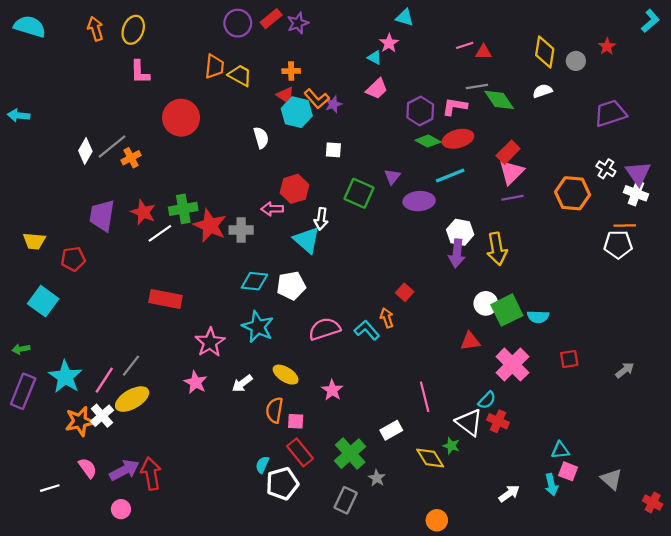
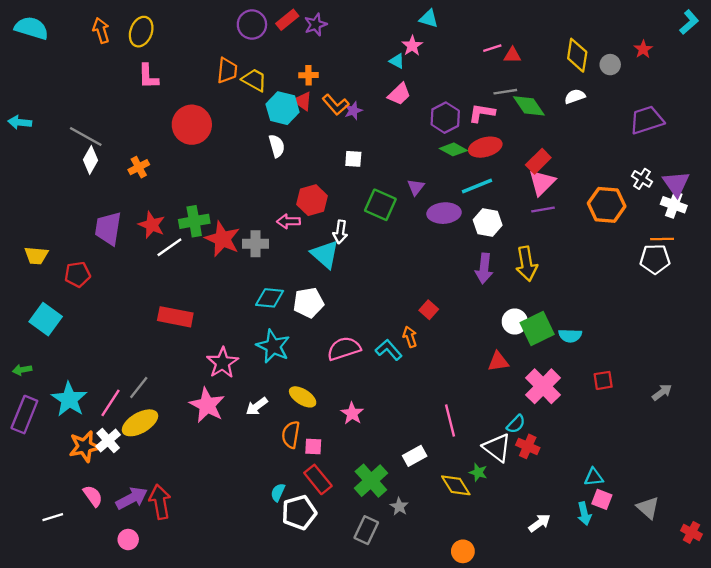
cyan hexagon: (297, 112) -> (283, 108), moved
gray line: (112, 147) -> (86, 136), moved, turned 68
white hexagon: (460, 232) -> (488, 223), moved
pink star: (195, 382) -> (207, 405), size x1.4

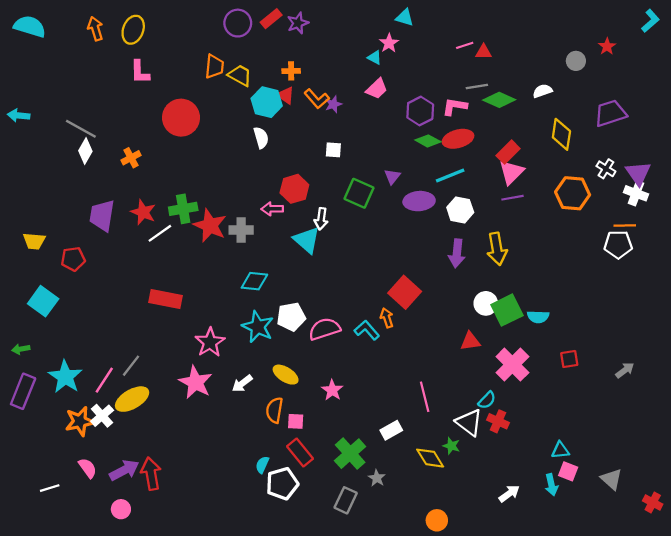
yellow diamond: (577, 55) -> (561, 134), moved
green diamond: (529, 106) -> (499, 100), turned -32
white pentagon: (308, 303) -> (291, 317), moved
red square: (429, 310) -> (405, 292), size x1.8

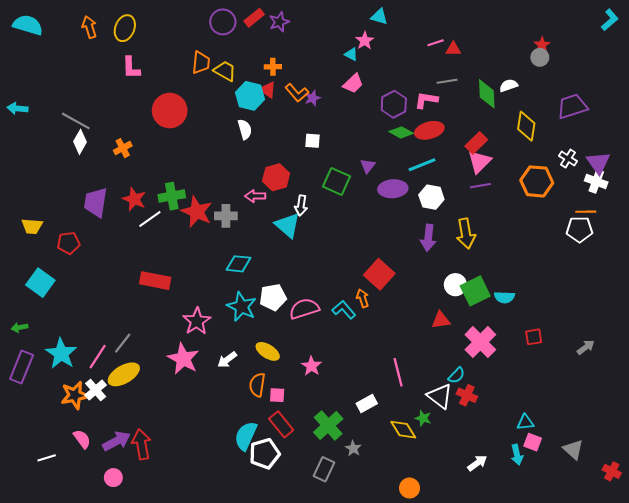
red star: (607, 46) -> (542, 45), moved
green diamond: (499, 100) -> (487, 94), moved, turned 64
cyan semicircle: (262, 465) -> (246, 436), size x1.8

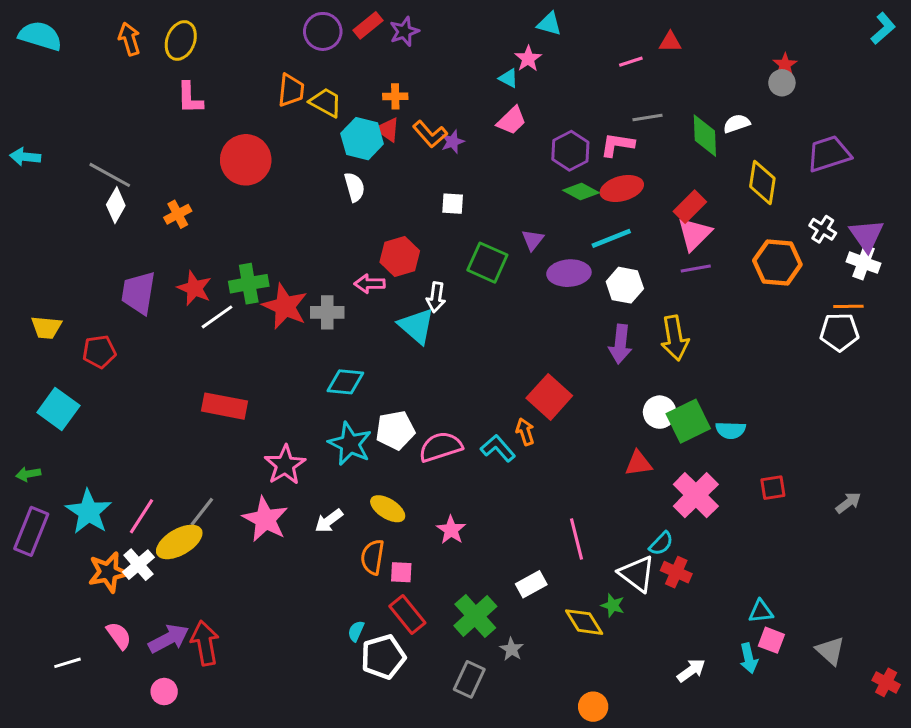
red triangle: (453, 49) -> (670, 42), moved
gray line: (123, 343) -> (202, 512), moved
cyan semicircle: (246, 436) -> (356, 631), size x0.5

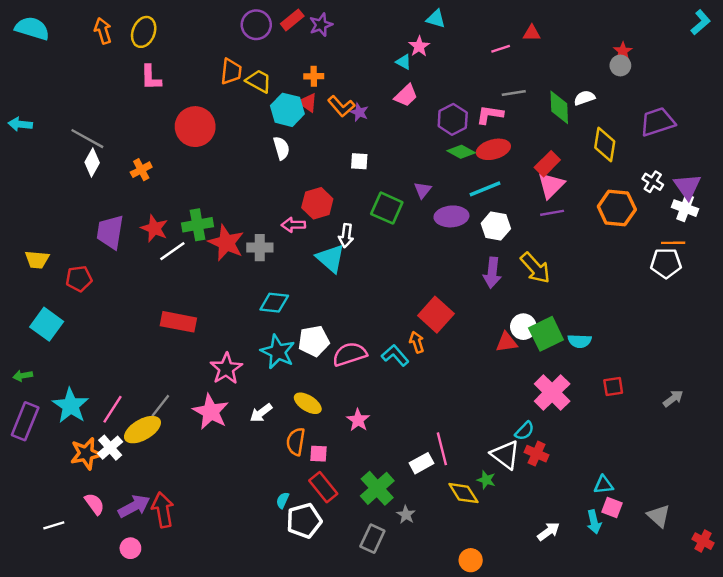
purple star: (453, 142) -> (359, 112), turned -30
yellow arrow: (675, 338) -> (535, 268), turned -32
red triangle: (638, 463) -> (507, 342), moved
pink line: (577, 539) -> (442, 449), moved

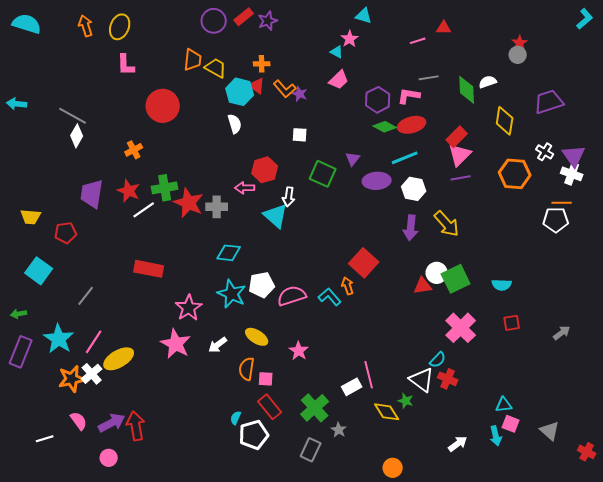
orange cross: (141, 170) -> (134, 150), moved
cyan semicircle: (580, 341) -> (502, 285), moved
gray line: (160, 406) -> (86, 296), moved

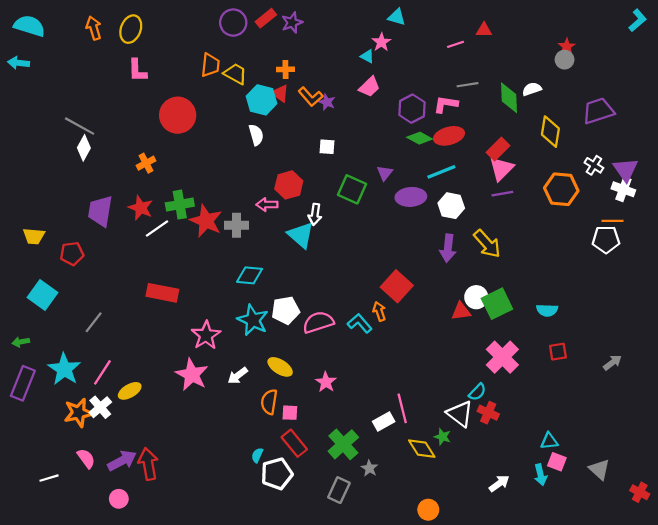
cyan arrow: (17, 104) -> (19, 63), moved
yellow ellipse: (119, 359) -> (130, 391), size x0.7

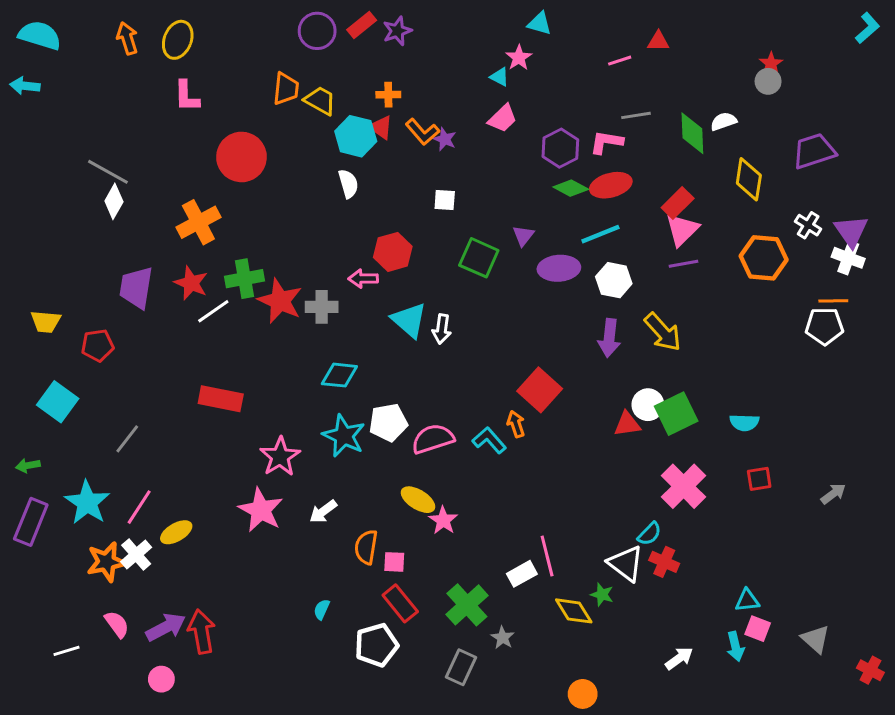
orange cross: (146, 163) -> (198, 222), size x1.6
white arrow: (315, 214) -> (442, 329), moved
yellow ellipse: (280, 367) -> (418, 500), moved
cyan semicircle: (257, 455) -> (322, 609), moved

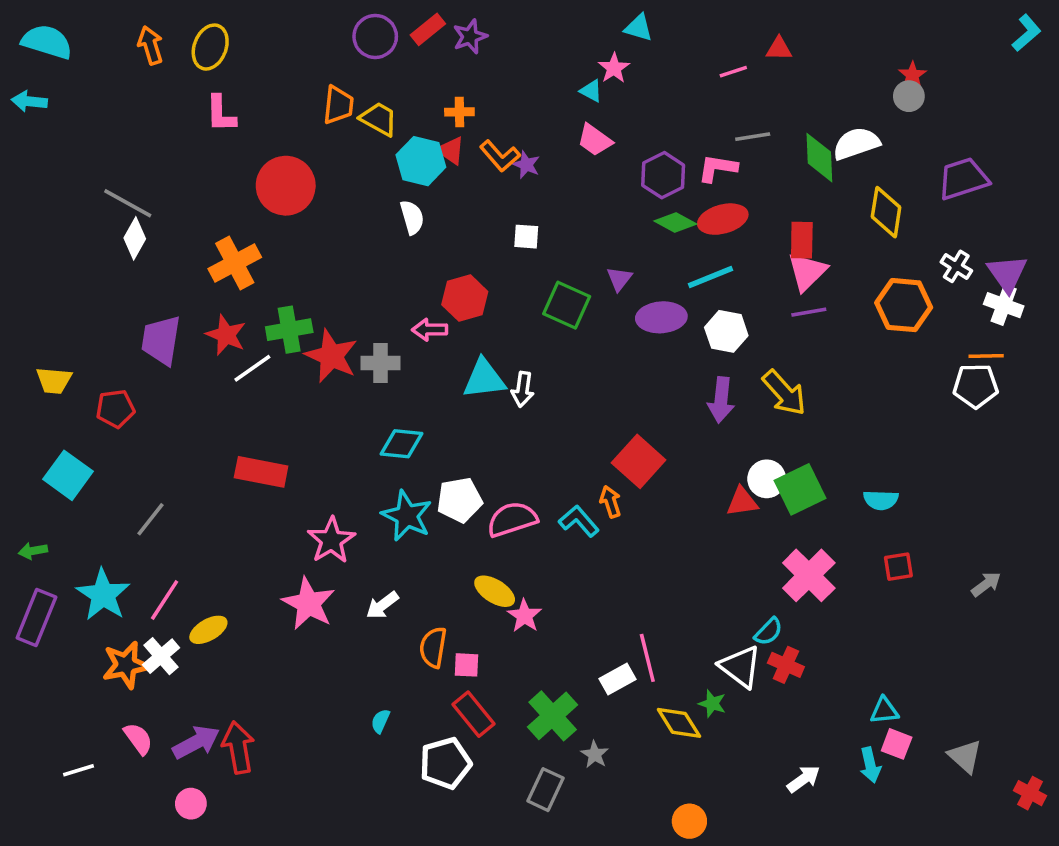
pink trapezoid: (503, 118) -> (595, 140), turned 80
white semicircle: (724, 121) -> (856, 144), size x1.5
red rectangle: (678, 203) -> (802, 240), turned -44
cyan triangle: (409, 320) -> (484, 379), turned -48

